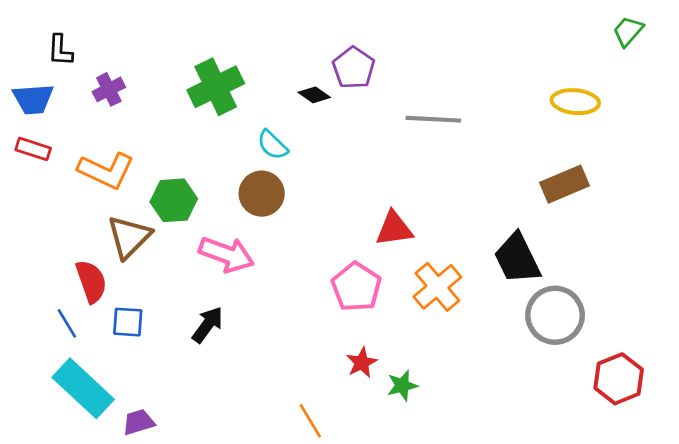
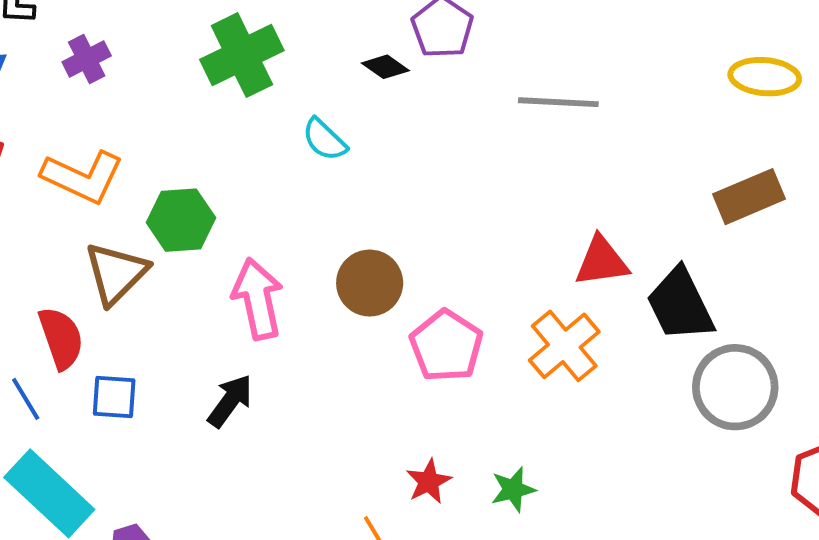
brown circle: (262, 194) -> (370, 283), moved
red triangle: (394, 229) -> (602, 261), moved
pink arrow: (226, 254) -> (258, 299), turned -122
red star: (362, 363) -> (429, 482), moved

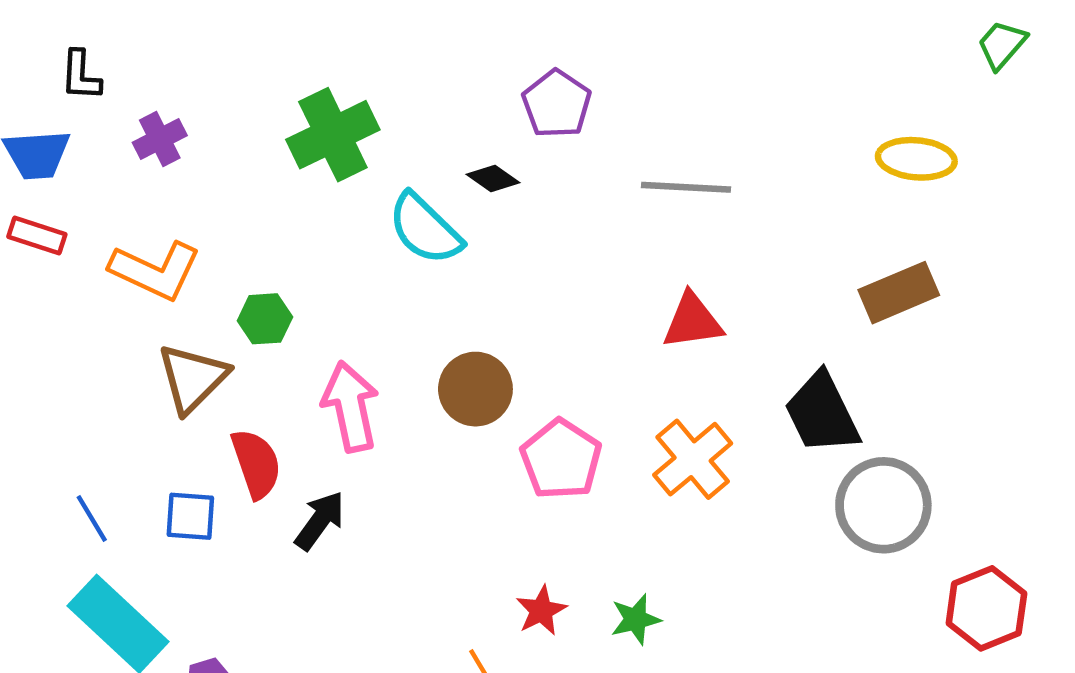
black diamond: (385, 67) -> (493, 179), moved
cyan semicircle: (324, 140) -> (425, 229), size x1.5
green hexagon: (181, 220) -> (265, 319), size x0.7
red triangle: (602, 261) -> (693, 321), moved
red semicircle: (61, 338) -> (256, 464), moved

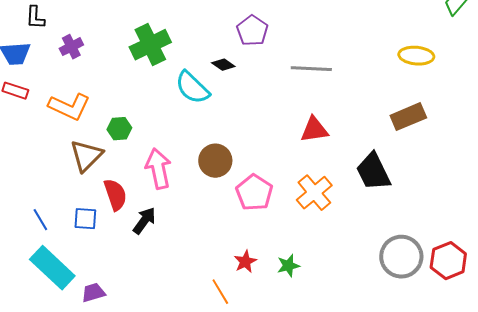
gray circle: (883, 505) -> (401, 257), moved

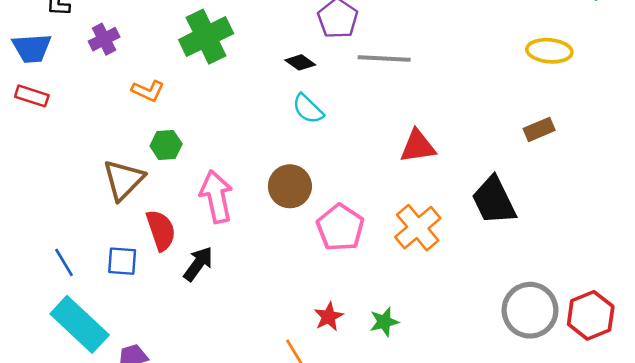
gray line: (311, 69) -> (384, 59), moved
cyan semicircle: (192, 88) -> (308, 109), moved, size x0.7
orange L-shape: (69, 107) -> (148, 91), moved, size x0.6
brown rectangle: (408, 117) -> (539, 129), size x0.7

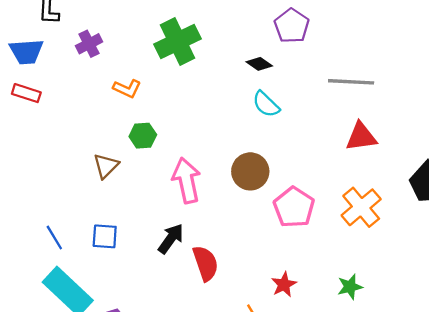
gray line: (384, 59) -> (351, 82), moved
brown triangle: (123, 180) -> (106, 166), size x0.7
red semicircle: (161, 230) -> (205, 263), moved
green star: (384, 322) -> (350, 287), moved

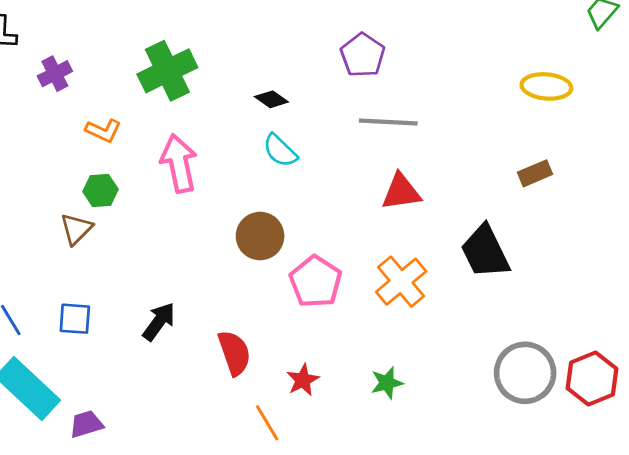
purple pentagon: (292, 26) -> (363, 55), moved
green hexagon: (143, 136) -> (100, 190), moved
pink arrow: (186, 180) -> (179, 163), moved
red semicircle: (205, 263) -> (234, 353), moved

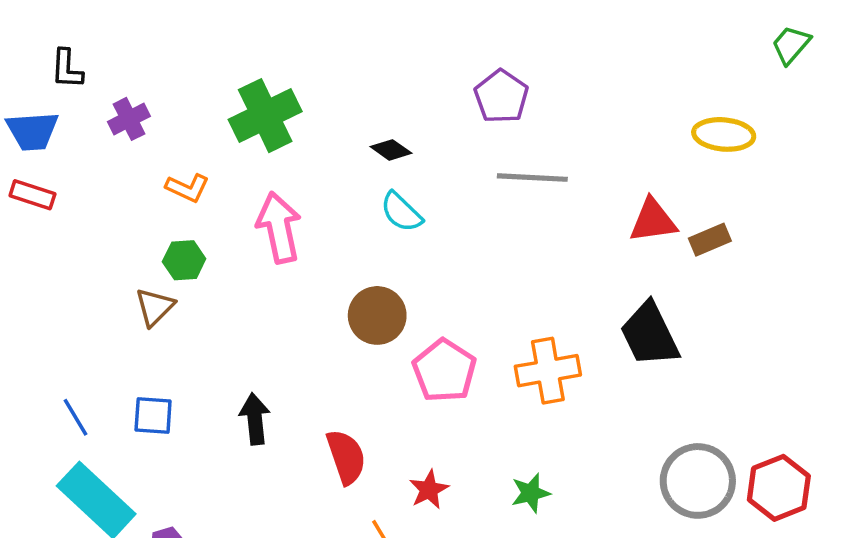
red triangle: (401, 192) -> (653, 221), moved
orange cross: (401, 282) -> (548, 371), turned 30
black arrow: (159, 322) -> (255, 419), turned -42

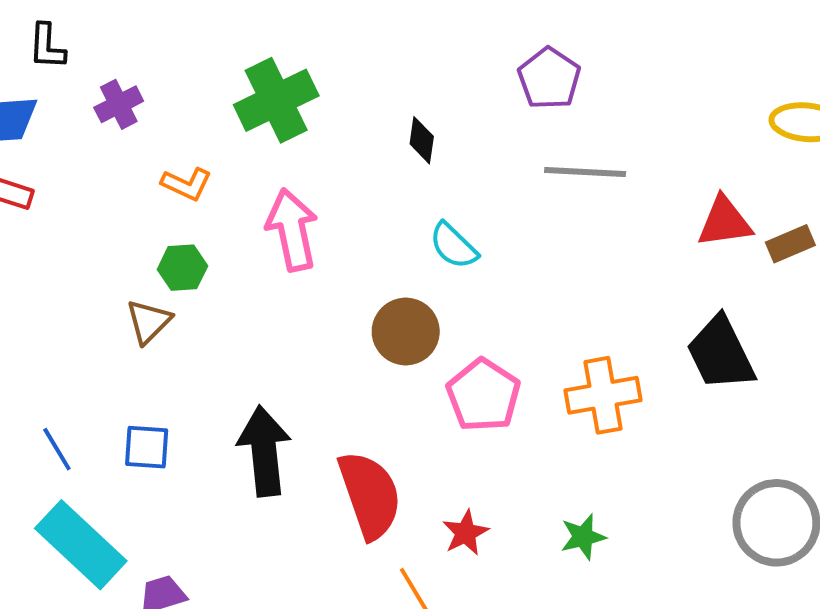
black diamond: (391, 150) -> (422, 140), turned 63
cyan semicircle: (401, 212) -> (454, 246), moved
black arrow: (255, 419) -> (264, 451), size x1.5
red semicircle: (346, 457) -> (370, 495), size x1.4

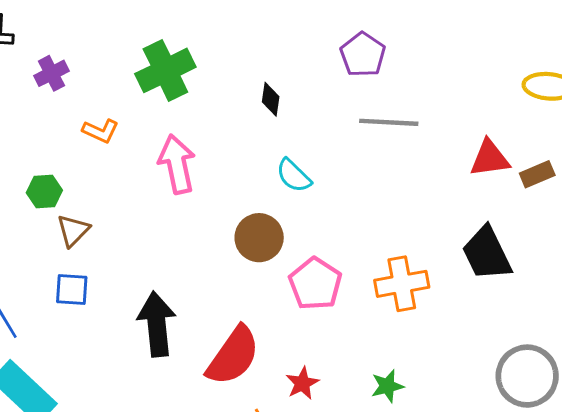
green hexagon: (182, 268) -> (44, 192), moved
blue square: (147, 447) -> (72, 290), moved
red semicircle: (370, 495) -> (233, 356), turned 54

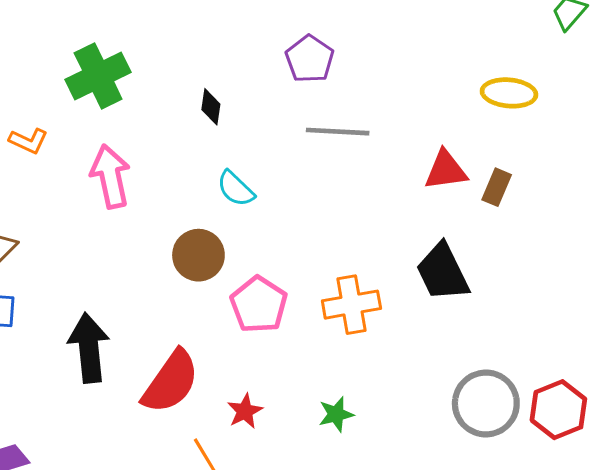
brown rectangle: (537, 174) -> (497, 187), turned -44

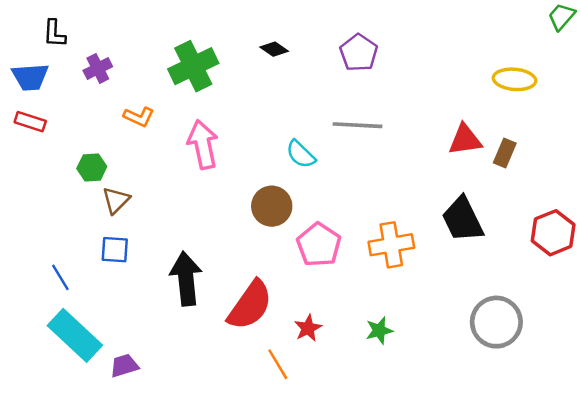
black diamond: (211, 107) -> (274, 49), moved, turned -64
gray line: (338, 132) -> (357, 125), moved
red hexagon: (558, 410) -> (553, 233), moved

